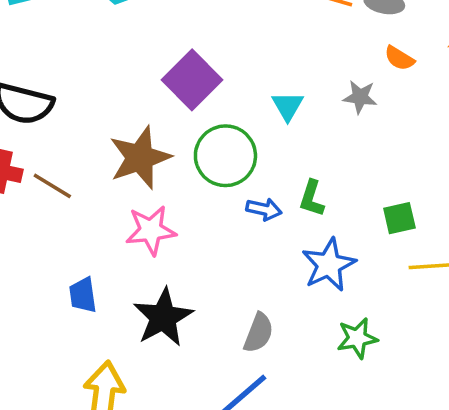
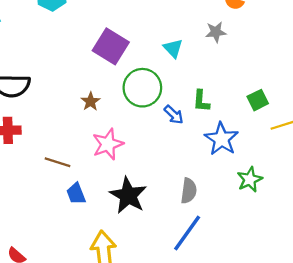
brown star: (140, 158) -> (91, 101), size x0.5
brown line: (52, 186) -> (57, 162), moved
blue arrow: (264, 209) -> (174, 115), turned 45

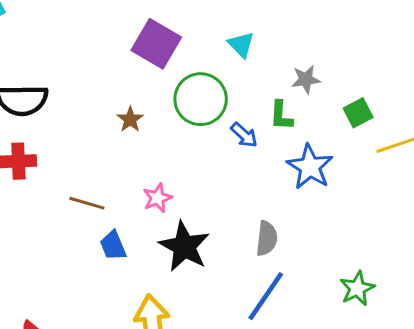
gray star: (216, 32) -> (306, 79), moved
pink star: (108, 144) -> (157, 198), moved, size x0.7
green star: (250, 179) -> (357, 289), moved

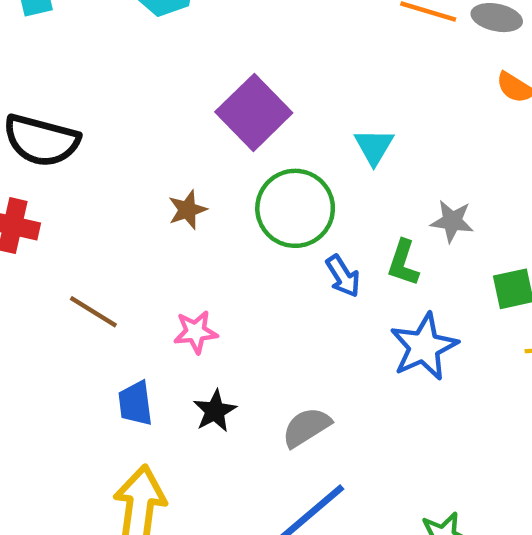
gray semicircle: (267, 238) -> (306, 427), moved, turned -144
blue trapezoid: (113, 246) -> (135, 403), moved
black star: (184, 246) -> (215, 411), size x0.6

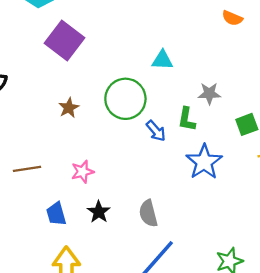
purple square: (254, 112) -> (64, 41), moved
cyan triangle: (374, 147) -> (162, 60), turned -50
brown line: (93, 312) -> (27, 169), turned -32
gray semicircle: (306, 427) -> (148, 213), turned -64

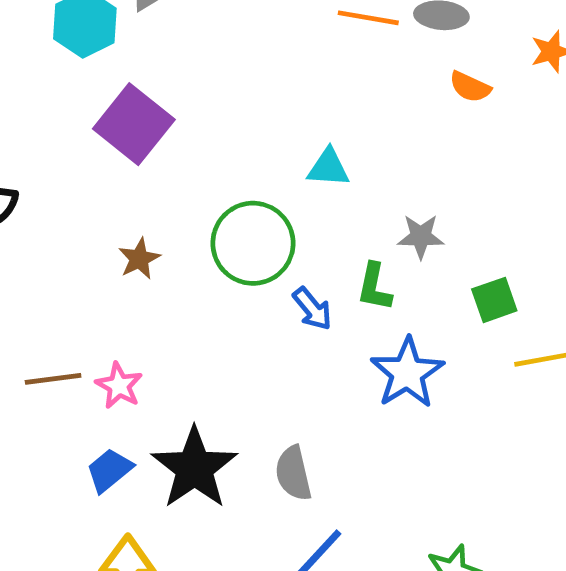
pink star: (82, 172) -> (119, 386), moved, turned -30
black star: (99, 212) -> (194, 468), size x1.8
blue trapezoid: (56, 214) -> (109, 470), turned 65

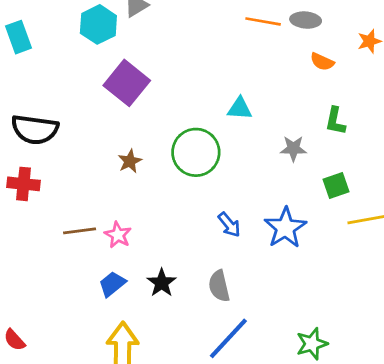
green L-shape: (374, 287) -> (335, 121), moved
blue arrow: (312, 309) -> (229, 225), moved
black star: (194, 468) -> (162, 283), size x0.6

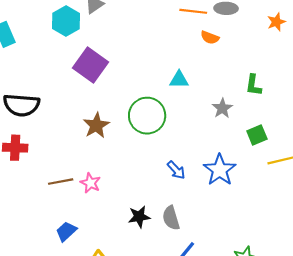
orange semicircle: (322, 62) -> (210, 37), moved
gray star: (293, 149) -> (222, 108), turned -30
brown star: (130, 161) -> (96, 125), size x1.4
black star: (162, 283) -> (139, 217), moved, turned 30
blue trapezoid: (112, 284) -> (66, 231), moved

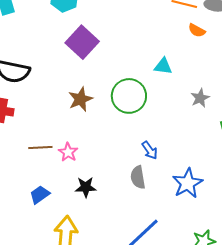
blue star: (220, 170) -> (188, 183), moved
black star: (139, 217) -> (86, 187), moved
gray semicircle: (171, 218) -> (138, 177), moved

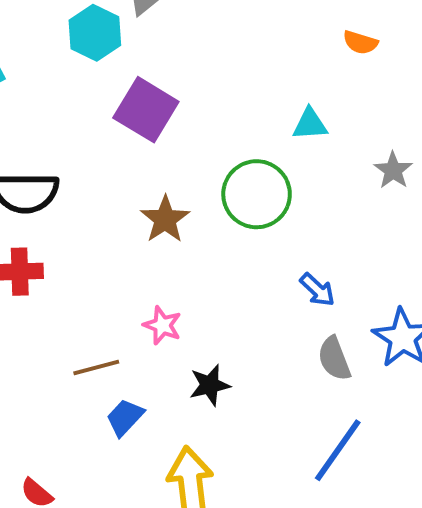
brown line: (40, 147) -> (96, 367), moved
gray semicircle: (138, 177) -> (334, 359), moved

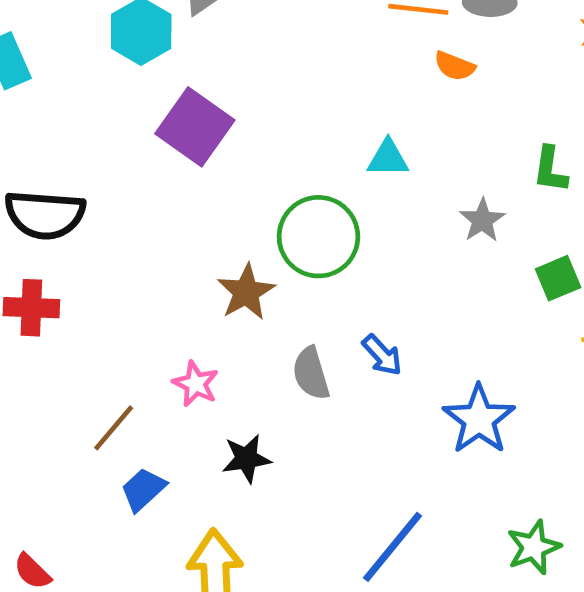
brown star: (165, 219) -> (246, 292), moved
gray semicircle: (334, 359) -> (311, 373), moved
brown line: (96, 367) -> (114, 428), turned -39

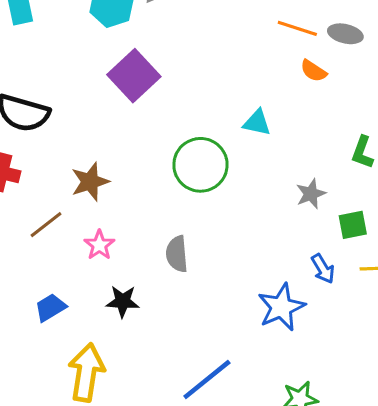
gray star: (482, 220) -> (311, 194), moved
brown star: (246, 292) -> (90, 182), moved
blue arrow: (382, 355) -> (323, 269), moved
brown line: (114, 428) -> (46, 225), moved

